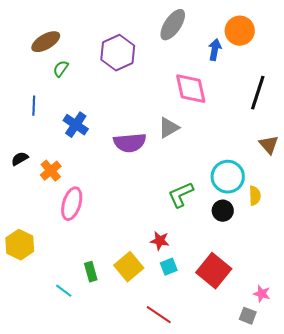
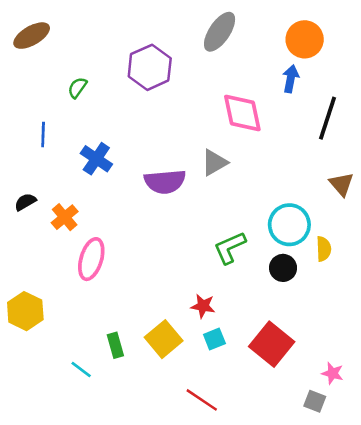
brown ellipse: (46, 42) -> (32, 36), moved
blue arrow: (215, 50) -> (291, 79), moved

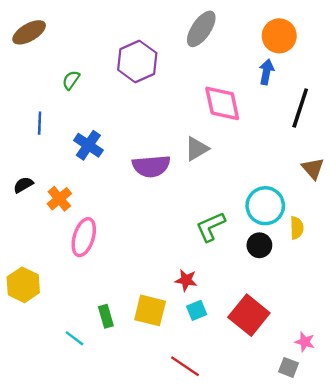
yellow square: (164, 339) -> (150, 310), turned -36

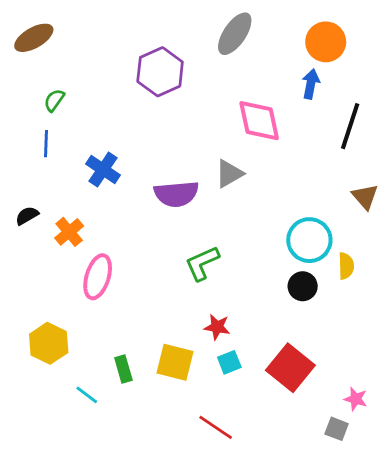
green semicircle: (71, 80) -> (54, 100), moved
green L-shape: (211, 227) -> (202, 263), moved
yellow hexagon: (23, 285) -> (49, 343), moved

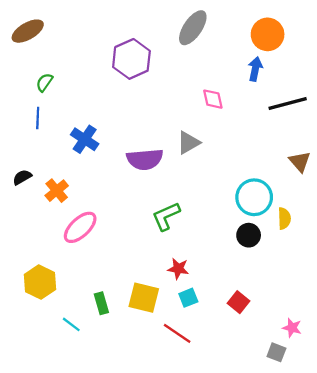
pink diamond: (259, 121) -> (213, 99), size x0.6
black line: (350, 126) -> (288, 104), turned 57
pink ellipse: (98, 277) -> (80, 227), turned 30
red square: (290, 368) -> (239, 302), size x0.6
red line: (216, 427) -> (177, 333), moved

